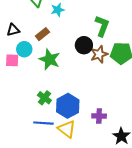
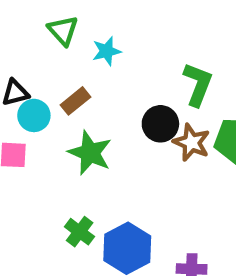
cyan circle: (24, 49) -> (34, 115), moved
brown star: (99, 54) -> (192, 142), turned -30

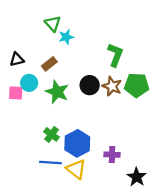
green triangle: (63, 30) -> (53, 24), moved
cyan circle: (34, 115) -> (29, 83), moved
black circle: (160, 124) -> (90, 85), moved

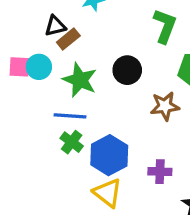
black triangle: (17, 59) -> (55, 26), moved
brown star: (112, 86) -> (165, 106), moved, turned -30
pink square: (16, 93) -> (19, 67), moved
blue line: (50, 162) -> (70, 116), moved

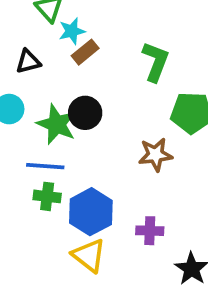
brown rectangle: (68, 39) -> (85, 52), moved
black circle: (127, 70) -> (85, 113), moved
green cross: (72, 142) -> (47, 196), turned -30

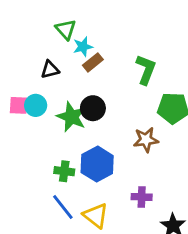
blue line: (45, 166) -> (63, 207), moved, turned 48
blue hexagon: (91, 212) -> (97, 164), moved

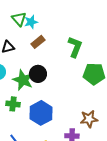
cyan star: (83, 47) -> (31, 22), moved
brown star: (146, 140) -> (89, 119), moved
green cross: (64, 171) -> (13, 104), moved

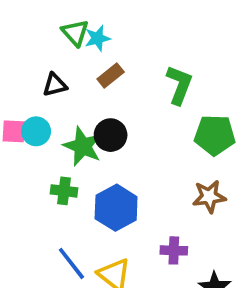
brown star: (89, 119) -> (209, 196), moved

